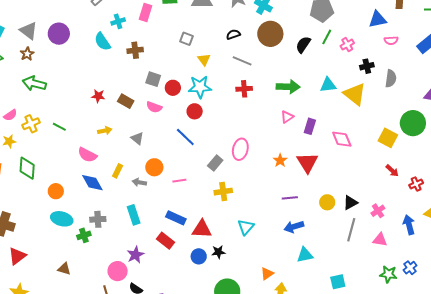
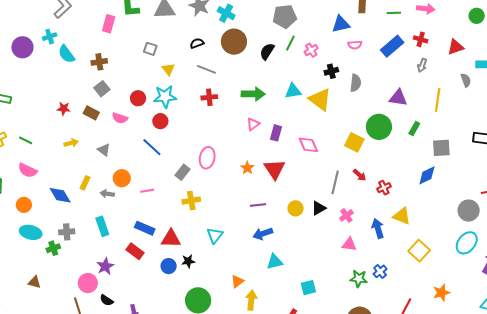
cyan cross: (118, 21) -> (50, 37), moved
gray square: (153, 79) -> (102, 89), moved, turned 35
pink semicircle: (87, 155) -> (28, 170), moved
gray line: (351, 230) -> (335, 182), moved

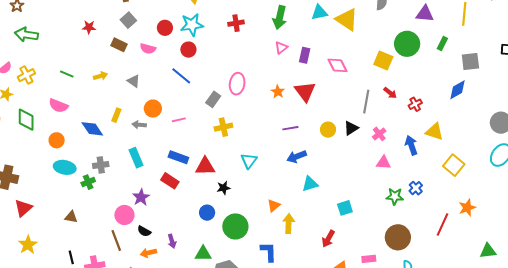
green arrow: (253, 94) -> (280, 18), turned 105
red star: (64, 109) -> (89, 27), moved
green line: (26, 140) -> (67, 74), moved
blue circle: (169, 266) -> (207, 213), moved
orange star: (441, 293) -> (467, 208), moved

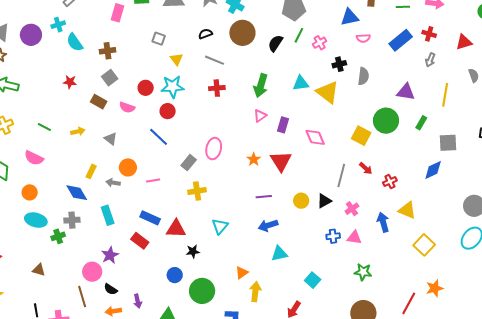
blue diamond: (92, 129) -> (77, 193), moved
blue cross: (416, 188) -> (333, 236), moved, turned 32
cyan square: (345, 208) -> (313, 280), turned -35

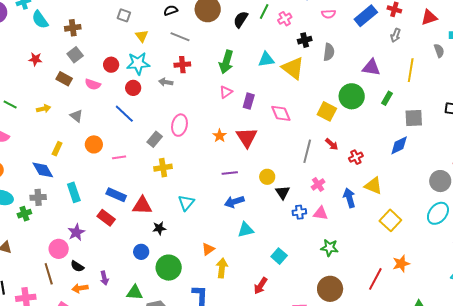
gray arrow: (113, 183) -> (166, 82), moved
black triangle: (324, 201) -> (283, 193), moved, turned -35

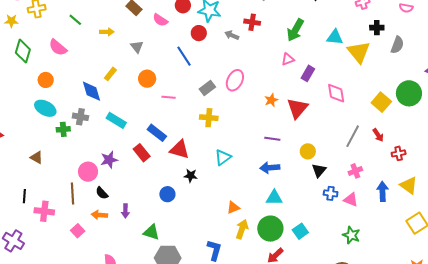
cyan rectangle: (74, 192) -> (116, 120), turned -54
green circle: (169, 268) -> (270, 229), moved

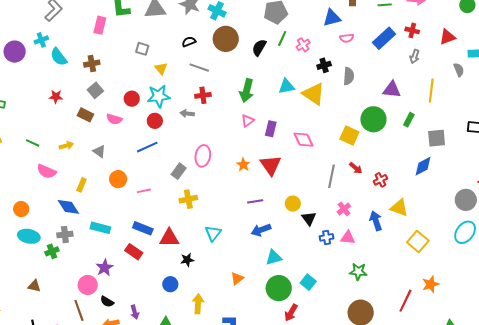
pink semicircle: (58, 47) -> (47, 171), moved
blue line: (184, 56) -> (147, 147), turned -65
yellow arrow: (242, 229) -> (198, 304), moved

